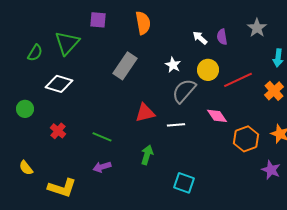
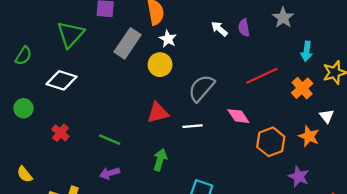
green semicircle: (35, 53) -> (23, 56), moved
white star: (173, 65) -> (168, 39), moved
gray rectangle: (125, 66) -> (128, 43), moved
yellow circle: (208, 70) -> (160, 65), moved

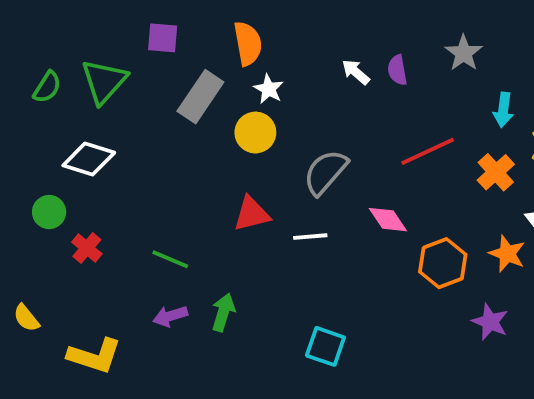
green semicircle: (23, 56) -> (47, 87), moved
green circle: (23, 108) -> (49, 212), moved
green arrow: (160, 160) -> (223, 312), moved

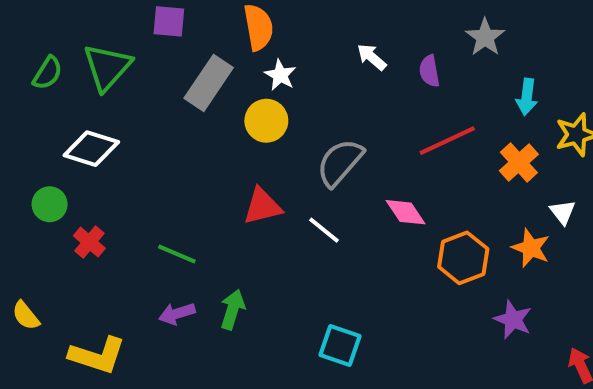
purple semicircle: (397, 70) -> (429, 71), moved
white line: (310, 237) -> (324, 230), turned 44

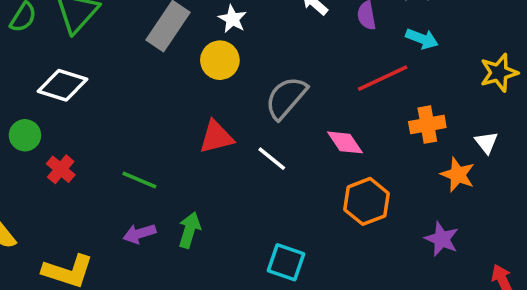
cyan arrow: (527, 97) -> (422, 39), moved, turned -76
orange cross: (519, 162) -> (427, 125), moved, turned 32
orange hexagon: (463, 258) -> (367, 201), moved

